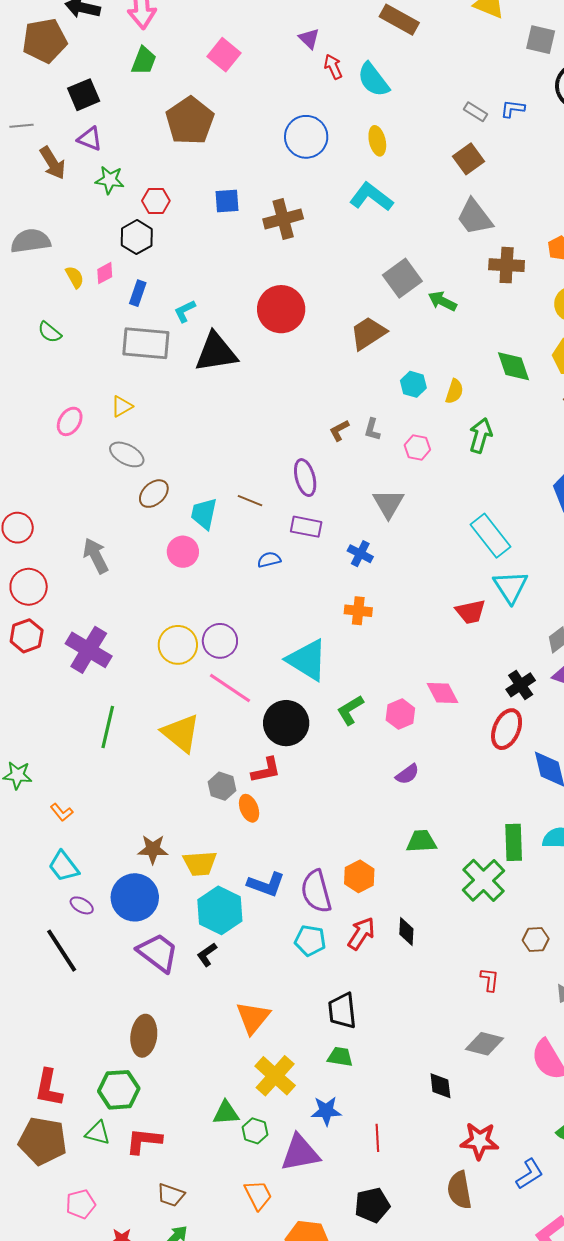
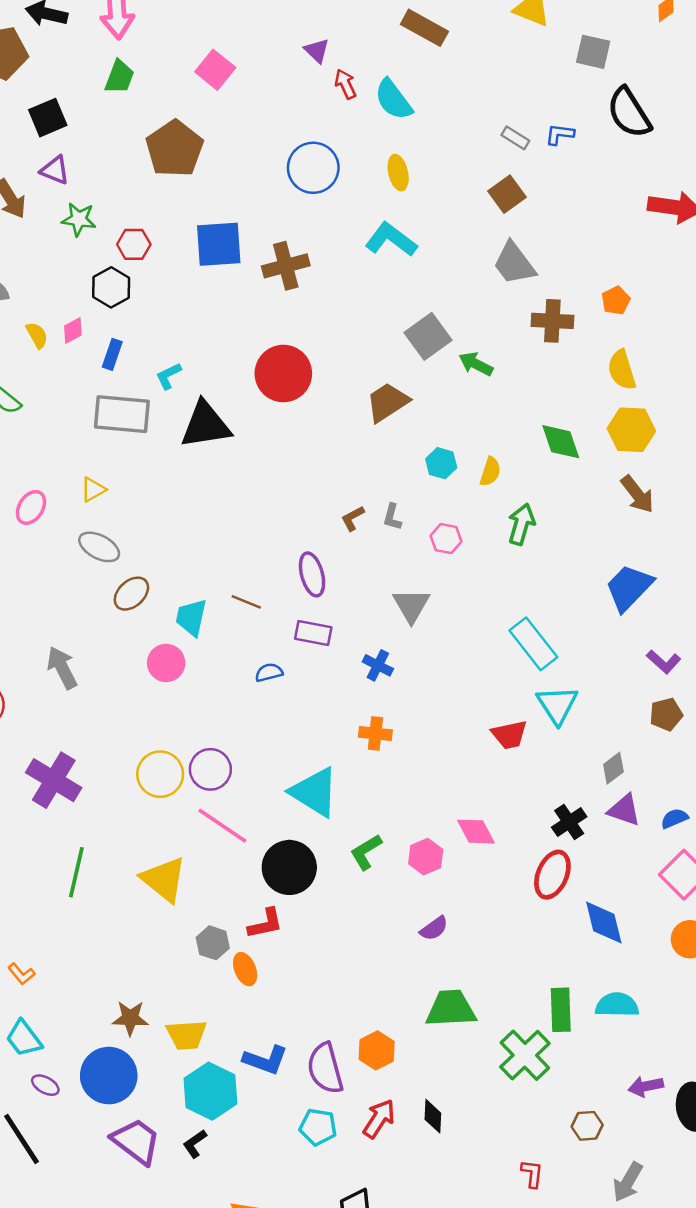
blue square: (227, 201) -> (219, 244), size x1.6
green trapezoid: (421, 841) -> (451, 1009), size x1.4

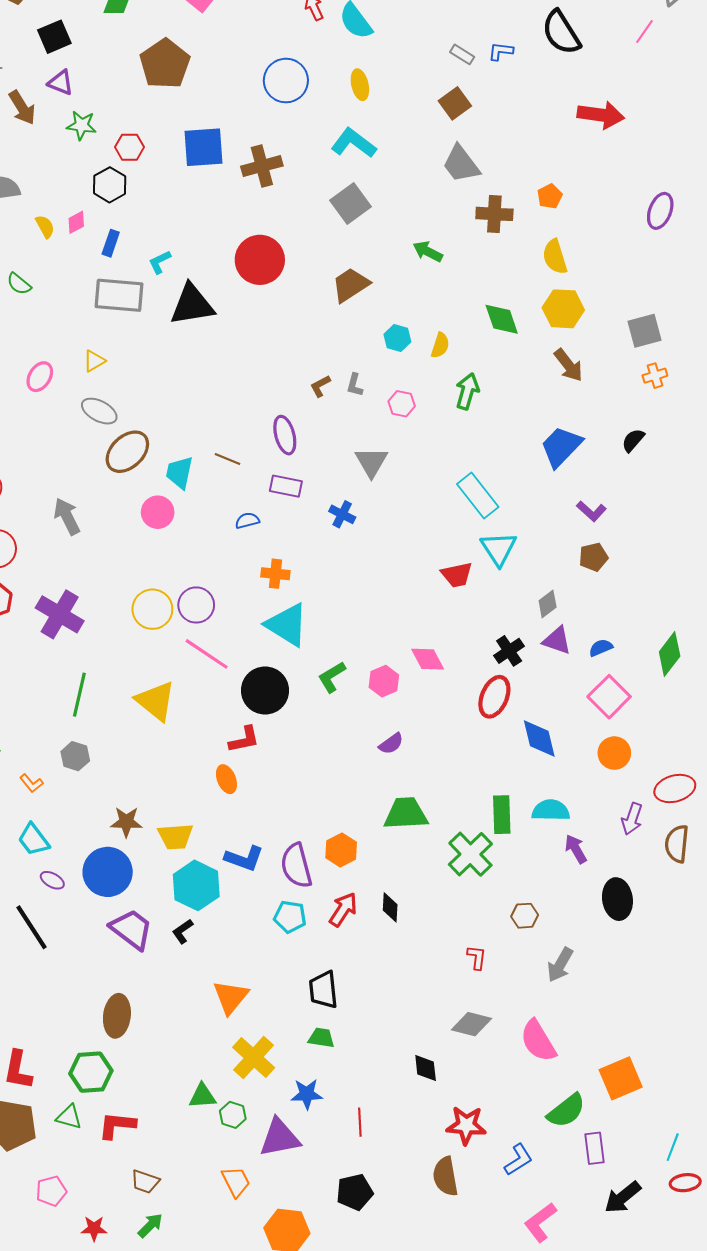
gray square: (428, 336) -> (351, 204), moved
brown ellipse: (131, 594) -> (127, 452), size x1.4
orange cross: (375, 733) -> (275, 574), moved
gray hexagon: (213, 943) -> (75, 756), moved
purple arrow: (646, 1086) -> (576, 849), moved, turned 72

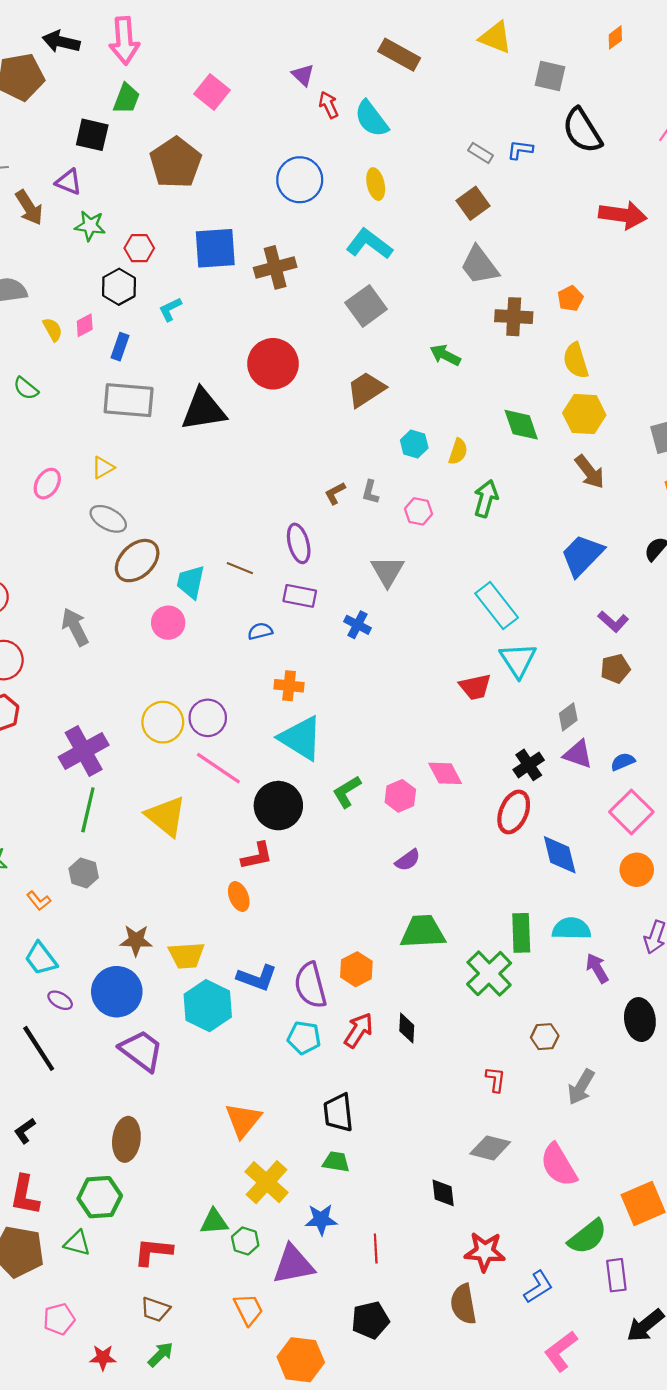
black square: (54, 37) -> (92, 135), moved, turned 36
cyan L-shape: (160, 262) -> (170, 309), moved
purple cross: (60, 614) -> (84, 751), moved, turned 30
black L-shape: (183, 931) -> (25, 1131), moved
red L-shape: (117, 1125) -> (153, 1252), moved

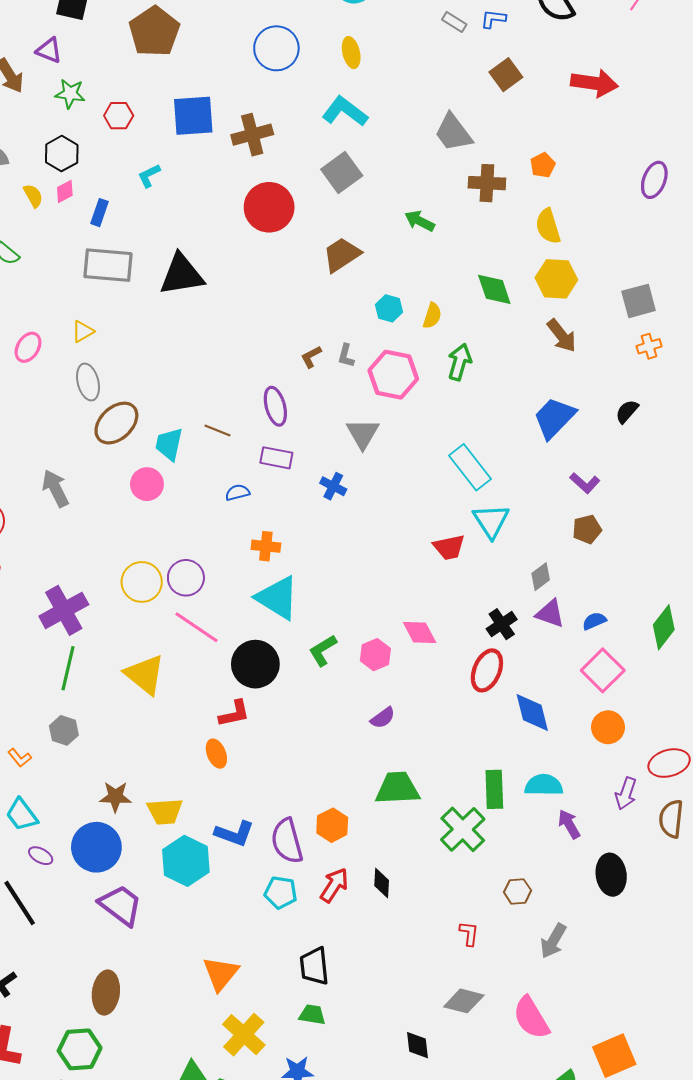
brown square: (473, 203) -> (506, 75), moved
black hexagon: (119, 287) -> (62, 154), moved
red circle: (273, 364) -> (269, 207), moved
pink hexagon: (418, 511) -> (393, 375), size x1.8
gray ellipse: (108, 519) -> (88, 382), turned 48

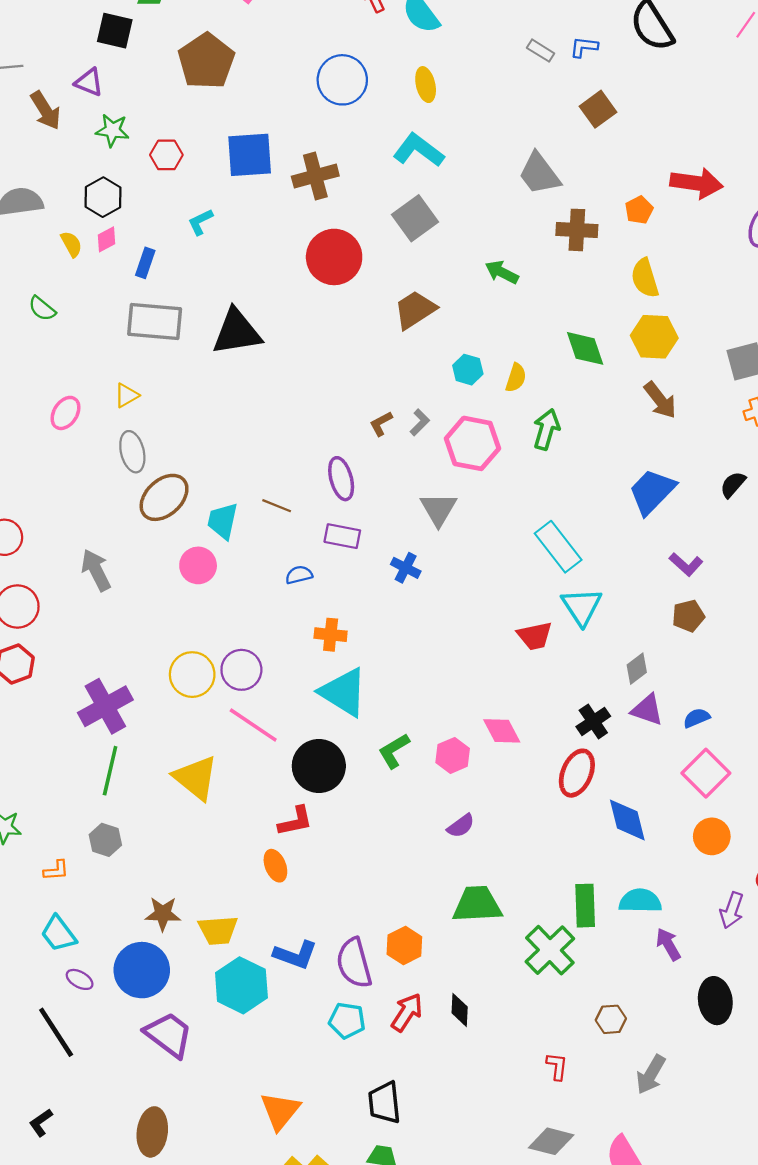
red arrow: (594, 83) -> (697, 183), moved
gray L-shape: (346, 356) -> (420, 422), turned -150
orange L-shape: (20, 758) -> (56, 870), turned -55

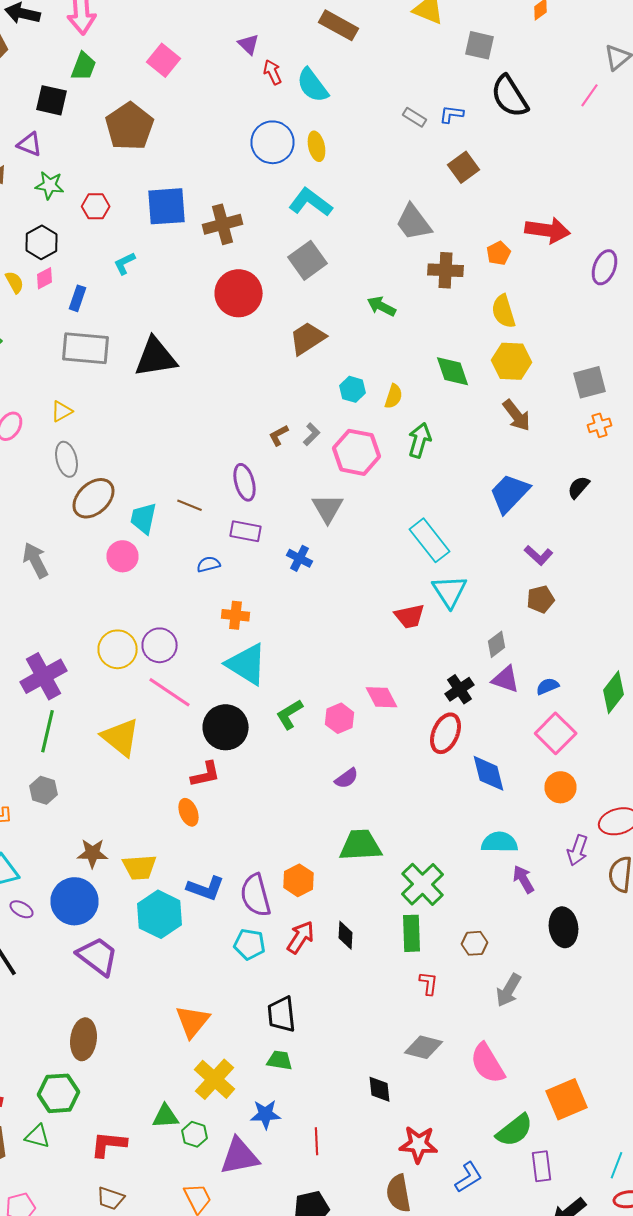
blue circle: (342, 80) -> (272, 142), moved
green rectangle: (585, 906) -> (412, 933), moved

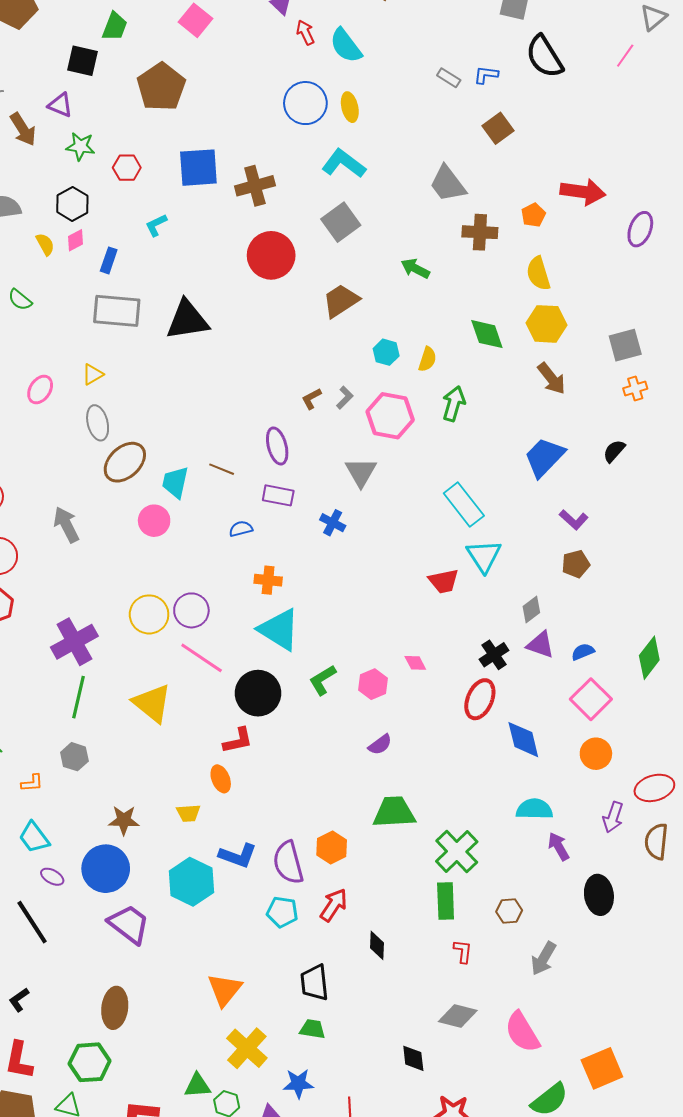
pink diamond: (382, 697) -> (415, 663), size x0.7
yellow trapezoid: (140, 867) -> (188, 813), moved, size x0.7
black diamond: (346, 935) -> (377, 945), moved

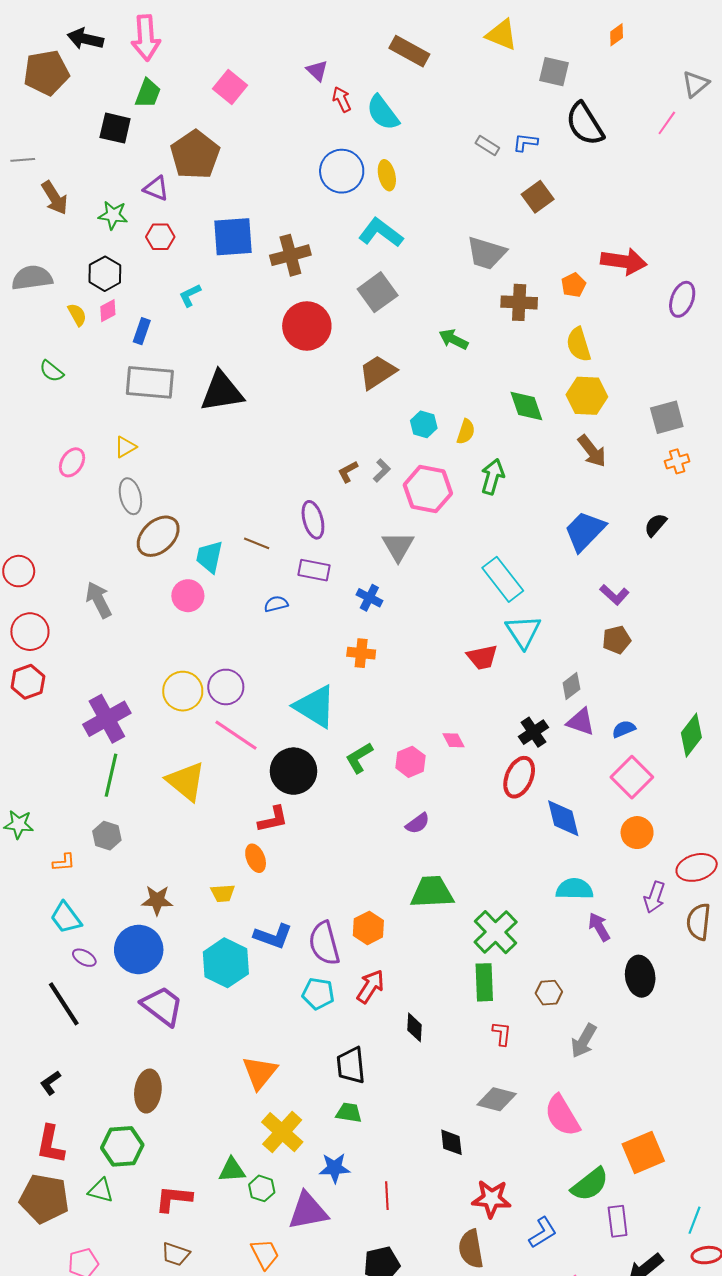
purple triangle: (60, 105) -> (156, 189), moved
gray trapezoid: (448, 184) -> (486, 253), turned -36
orange cross: (268, 580) -> (361, 653), moved

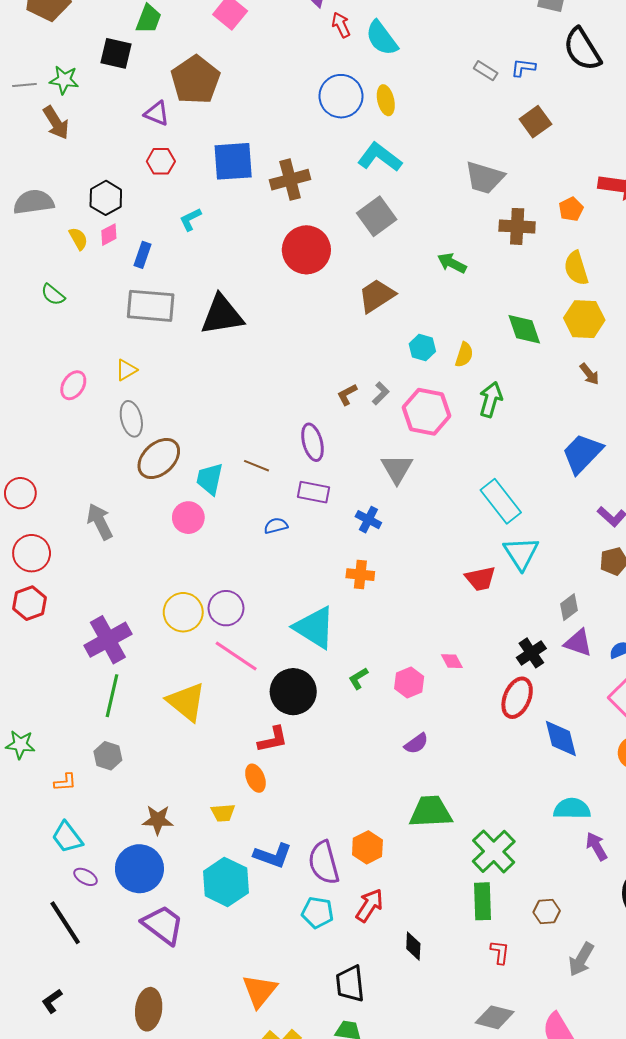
green star: (113, 215) -> (64, 80), moved
brown arrow: (592, 451) -> (589, 374), size x0.7
green L-shape: (359, 758) -> (358, 678), size x0.7

